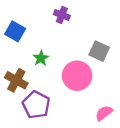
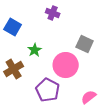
brown cross: (16, 80) -> (14, 69), turned 30
purple pentagon: (36, 105) -> (48, 90), moved

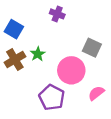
brown cross: (14, 69) -> (15, 60), moved
pink semicircle: (89, 97) -> (96, 93), moved

